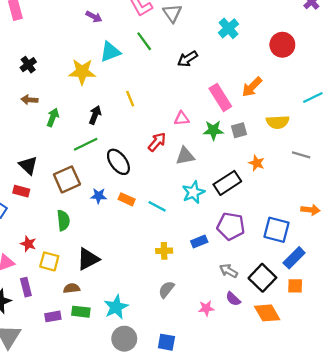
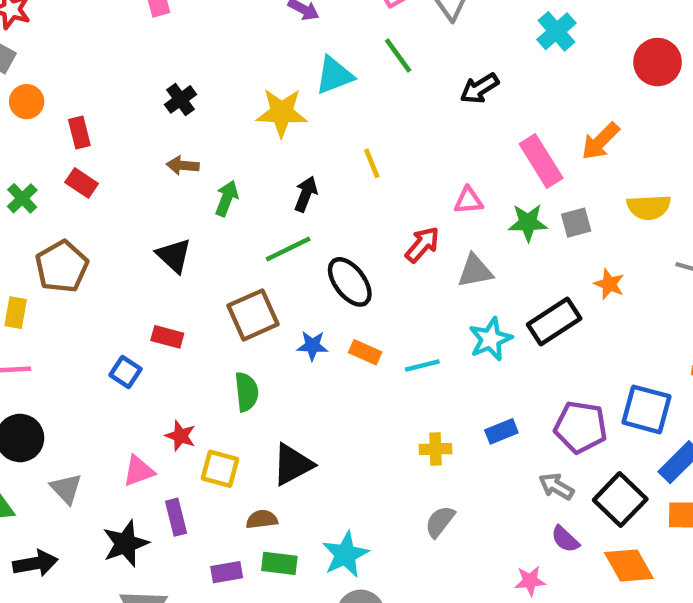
black triangle: (28, 165) -> (174, 256), moved
cyan line: (157, 206) -> (422, 365), turned -42
purple pentagon: (231, 226) -> (581, 427), moved
pink star: (206, 308) -> (530, 581), moved

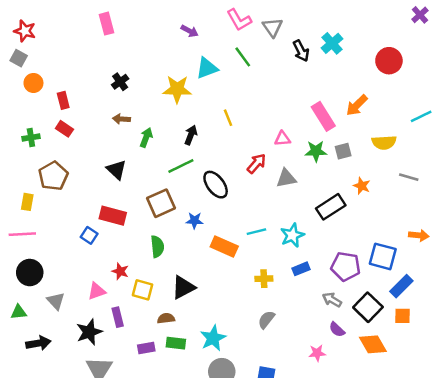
black arrow: (479, 88) -> (301, 51), moved, turned -85
green cross: (22, 198) -> (31, 137), turned 35
red rectangle: (167, 337) -> (113, 216), size x1.5
cyan star: (490, 339) -> (292, 235), moved
orange rectangle: (365, 352) -> (224, 247), moved, size x1.5

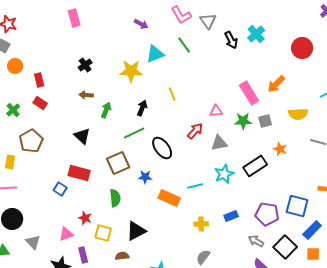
green cross: (31, 137) -> (13, 110), turned -32
cyan star: (292, 235) -> (224, 174), moved

